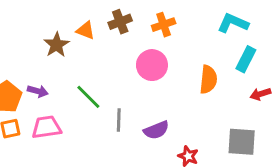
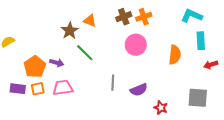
brown cross: (120, 22) -> (124, 17), moved
cyan rectangle: (246, 59) -> (201, 41), turned -30
green line: (88, 97) -> (85, 53), moved

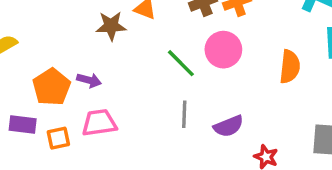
brown star: (70, 31) -> (111, 26), turned 30
green line: (85, 53) -> (181, 63), moved
orange square: (38, 89) -> (58, 138), moved

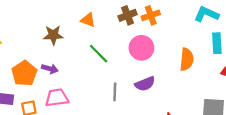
brown star: (111, 26) -> (53, 35), moved
green line: (181, 63) -> (99, 54), moved
purple semicircle: (229, 126) -> (145, 84), moved

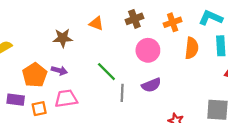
orange cross: (151, 15) -> (173, 22), moved
green line: (99, 54) -> (106, 72), moved
orange semicircle: (187, 59) -> (192, 48), moved

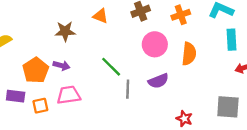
orange semicircle: (192, 48) -> (189, 54), moved

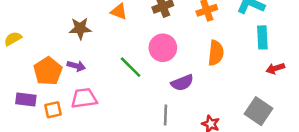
pink circle: (155, 44) -> (163, 48), moved
gray line: (128, 89) -> (165, 115), moved
gray square: (228, 107) -> (259, 111), turned 30

